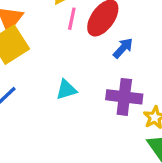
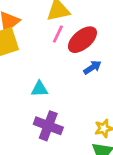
purple cross: (124, 97) -> (48, 126), moved

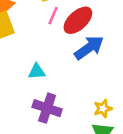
blue arrow: (92, 67) -> (89, 48), size x1.6

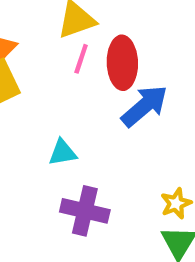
red ellipse: (78, 20) -> (122, 63), turned -44

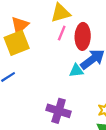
cyan triangle: (62, 152) -> (76, 71), moved

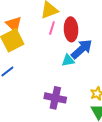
orange triangle: (20, 25) -> (14, 24), turned -30

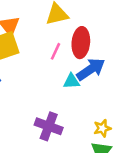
pink line: (52, 28) -> (56, 51), moved

